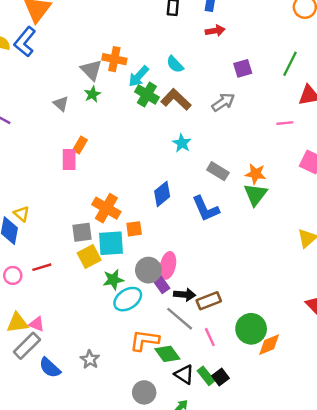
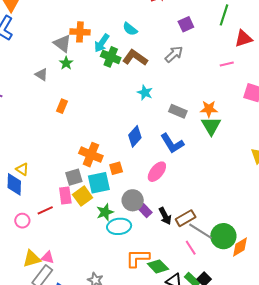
pink rectangle: (69, 159) -> (65, 195), moved
pink ellipse: (168, 265) -> (157, 172), moved, turned 35
black arrow: (185, 295) -> (165, 216), turned 66
cyan ellipse: (128, 299) -> (119, 226), turned 35
gray line: (180, 319) -> (201, 231), moved

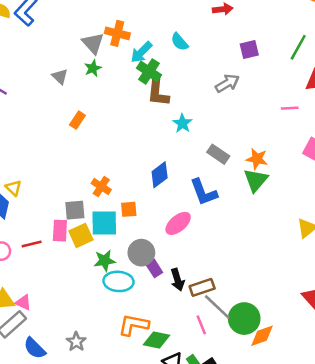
brown L-shape: (135, 58) -> (158, 92), moved, turned -130
orange cross: (91, 155) -> (101, 187), size x0.7
green diamond: (158, 266) -> (157, 340), turned -45

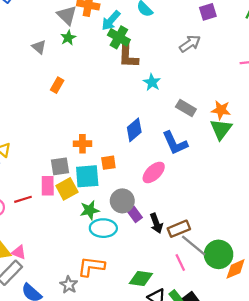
orange cross: (101, 187) -> (82, 144), turned -30
orange L-shape: (134, 325) -> (91, 267), moved

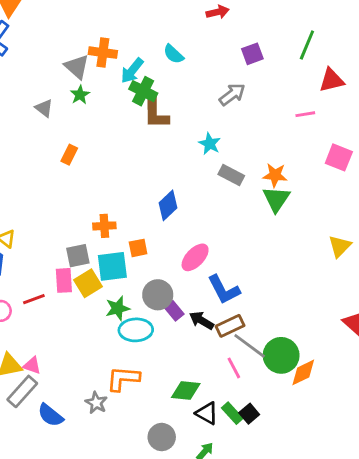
cyan star: (152, 82) -> (210, 144), moved
blue L-shape: (175, 143) -> (224, 290), moved
black arrow: (156, 223) -> (202, 320), turned 144

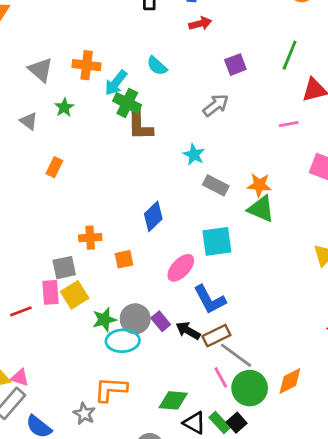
gray triangle: (77, 67) -> (41, 70), moved
green triangle: (276, 199) -> (261, 209), turned -40
cyan square: (112, 266) -> (217, 241), moved
gray circle: (158, 295) -> (135, 319), moved
green circle: (281, 355) -> (250, 388), moved

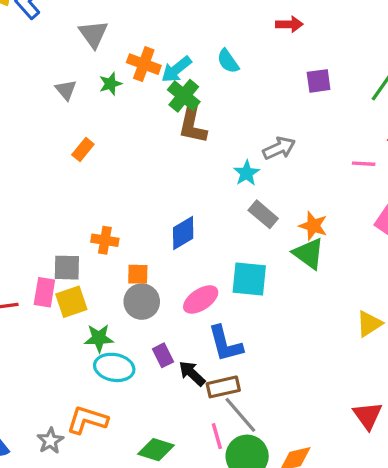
orange cross: (87, 65) -> (144, 64), moved
gray arrow: (216, 105) -> (279, 148), moved
gray circle: (135, 319) -> (142, 302), moved

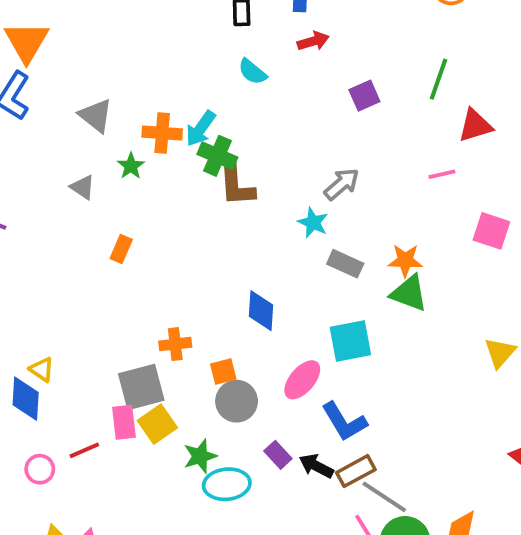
cyan semicircle: (228, 61) -> (252, 72), moved
blue diamond: (183, 233) -> (261, 311), turned -40
gray square: (67, 268) -> (141, 387), size x1.4

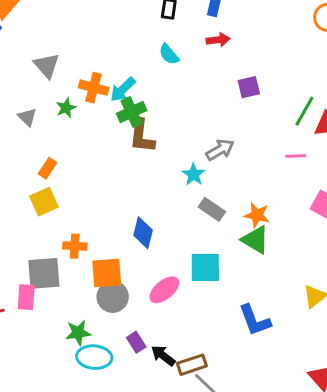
green line: (439, 79) -> (304, 111), moved
green cross: (217, 156) -> (132, 112), turned 32
orange square: (223, 372) -> (107, 273), size x1.6
blue L-shape: (344, 422) -> (255, 320), moved
yellow square: (157, 424) -> (44, 202), moved

